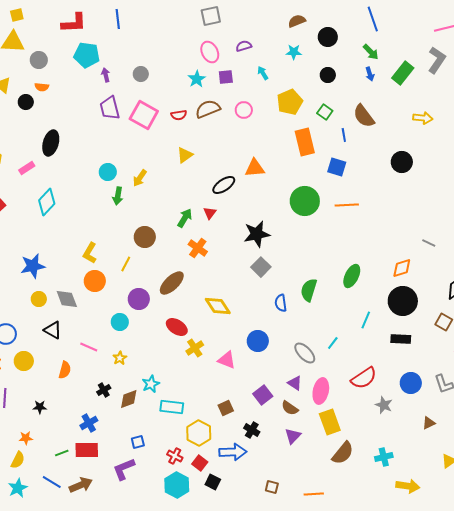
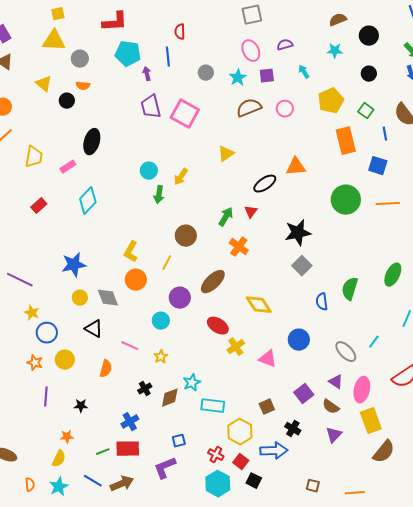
blue line: (118, 19) -> (168, 57), moved
gray circle: (141, 74) -> (206, 73), moved
red semicircle: (179, 115) -> (180, 32), moved, turned 98

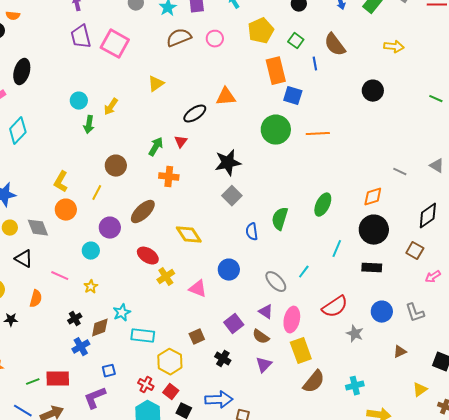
blue square: (378, 166) -> (293, 96), moved
orange cross: (239, 247) -> (169, 177), turned -30
black star: (81, 406) -> (11, 320), moved
blue cross: (130, 422) -> (81, 347), moved
blue arrow: (274, 451) -> (219, 400), moved

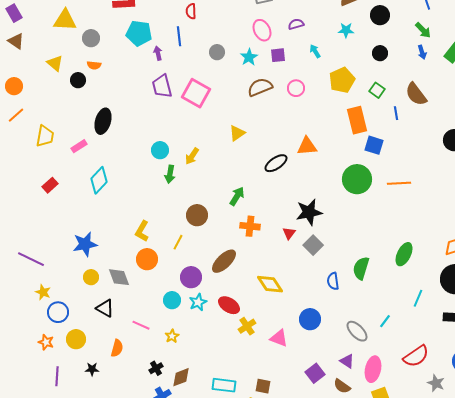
red triangle: (181, 142) -> (289, 233), moved
cyan star: (122, 313) -> (198, 302), moved
brown square: (197, 337) -> (263, 386), moved, turned 35

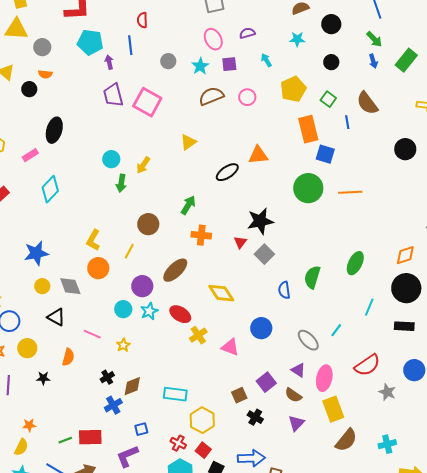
brown square: (263, 386) -> (239, 395), moved, turned -35

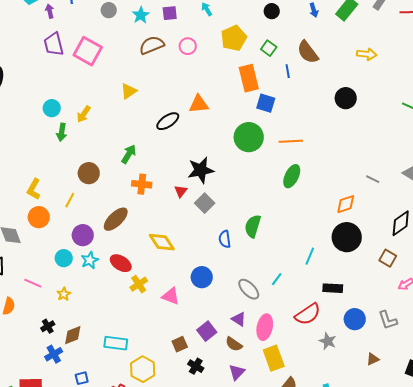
green ellipse: (355, 263) -> (292, 176), moved
black rectangle: (404, 326) -> (333, 288), moved

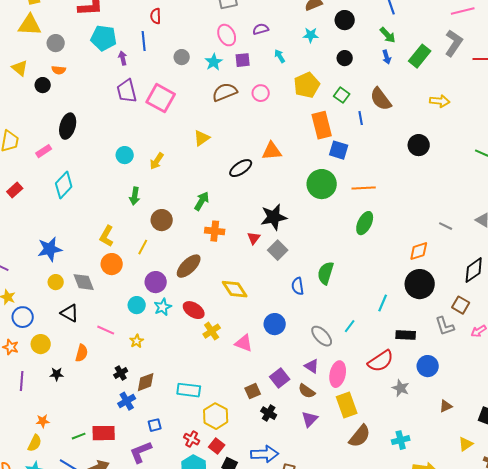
green arrow: (62, 132) -> (135, 196), moved
gray L-shape: (388, 320) -> (445, 326), moved

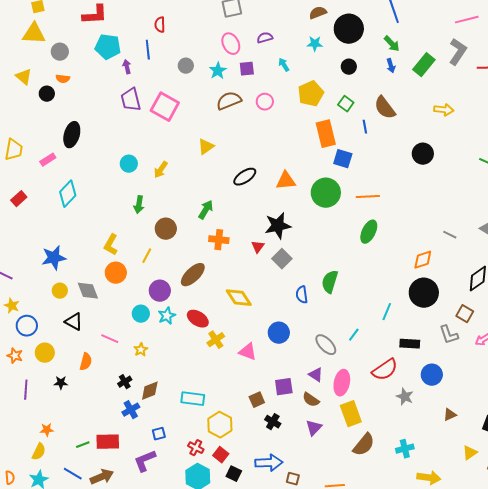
black circle: (345, 20) -> (349, 29), size x1.5
orange triangle: (272, 151) -> (286, 181), moved
purple square: (280, 378) -> (284, 387), turned 30

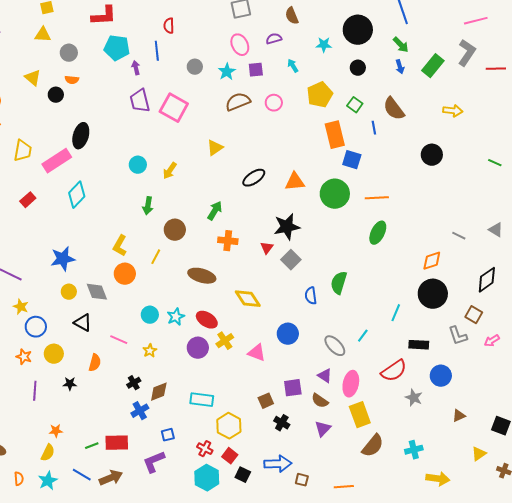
brown semicircle: (318, 13) -> (292, 16), moved, turned -90
yellow triangle: (34, 34) -> (43, 35), size x0.7
pink rectangle: (48, 160) -> (57, 161), size x1.8
brown ellipse: (193, 275) -> (202, 276), turned 60
purple circle: (160, 291) -> (198, 348), moved

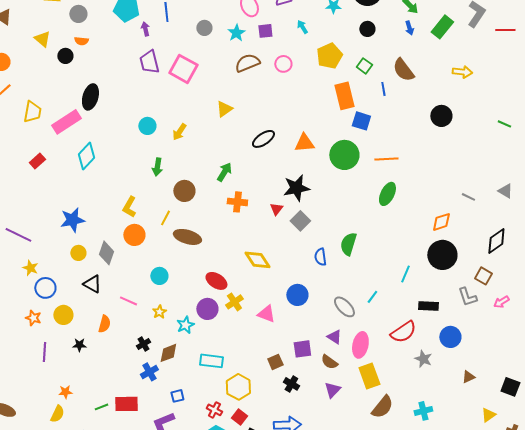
brown ellipse: (202, 276) -> (187, 237), moved
gray diamond: (97, 292) -> (106, 253), turned 40
cyan star: (176, 317) -> (185, 325), moved

